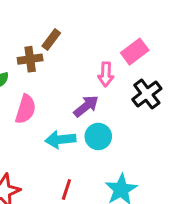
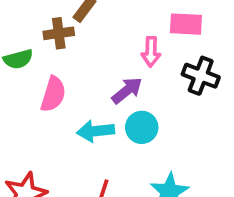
pink rectangle: (135, 52) -> (186, 24), turned 40
black cross: (147, 94) -> (201, 76), turned -32

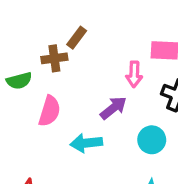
cyan circle: (142, 127) -> (152, 140), moved

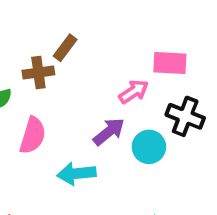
pink arrow: (134, 74) -> (134, 92), turned -125
cyan circle: (152, 140) -> (149, 147), moved

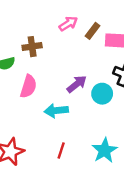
brown rectangle: (65, 48) -> (92, 31), moved
pink arrow: (134, 92) -> (68, 24), moved

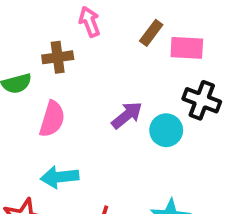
pink arrow: (68, 24) -> (89, 22), moved, turned -78
cyan arrow: (56, 111) -> (60, 177), moved

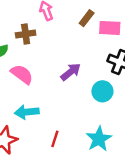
pink semicircle: (52, 119) -> (22, 74), turned -70
cyan circle: (166, 130) -> (102, 91), moved

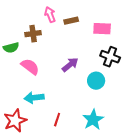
brown rectangle: (87, 18) -> (71, 21), moved, turned 40

